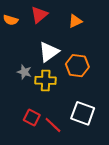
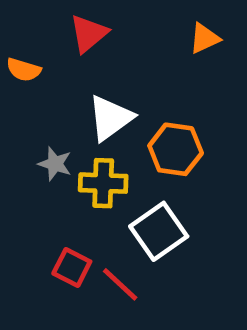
orange semicircle: (11, 20) -> (24, 70), moved
orange triangle: (75, 21) -> (204, 38), moved
white square: (83, 113) -> (159, 231), moved, turned 35

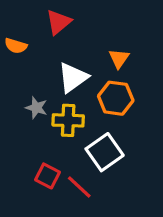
orange triangle: (204, 38) -> (119, 59), moved, turned -30

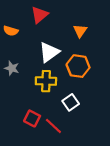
orange triangle: (119, 59) -> (80, 31), moved
gray star: (36, 108) -> (12, 68), moved
white square: (105, 152) -> (71, 102), size x0.7

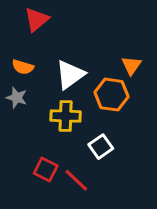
red triangle: (40, 15) -> (37, 20), moved
orange semicircle: (11, 31) -> (23, 67), moved
orange triangle: (80, 31) -> (131, 65), moved

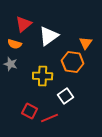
red triangle: (37, 20) -> (24, 24), moved
white triangle: (70, 75) -> (49, 36), moved
red line: (76, 180) -> (50, 118), turned -66

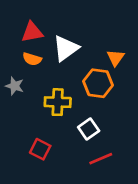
red triangle: (24, 24) -> (32, 32), turned 30
orange semicircle: (15, 44) -> (32, 59), moved
red line: (50, 118) -> (101, 159), moved

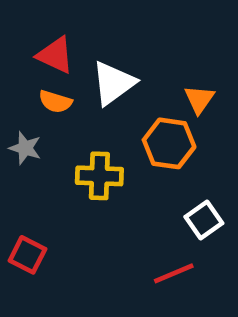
red triangle: (32, 32) -> (55, 55), turned 35
white square: (89, 129) -> (204, 220), moved
red square: (40, 149) -> (27, 255), moved

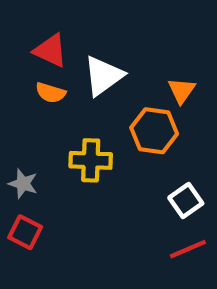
gray star: (25, 148) -> (23, 184), moved
red line: (174, 273) -> (188, 249), moved

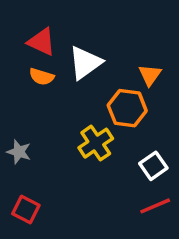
yellow cross: (91, 160) -> (96, 143), moved, turned -36
red square: (25, 232) -> (26, 209), moved

